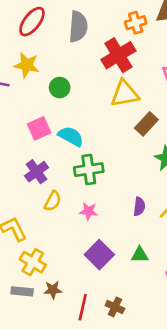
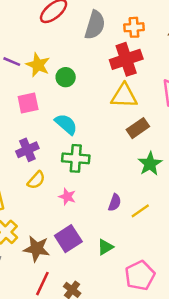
orange cross: (136, 23) -> (134, 27), moved
yellow star: (27, 65) -> (38, 65), moved
pink square: (39, 128) -> (28, 103), moved
green triangle: (140, 255) -> (105, 247), turned -42
brown star: (53, 290) -> (37, 249), moved, size x1.5

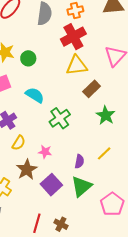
green cross: (76, 158) -> (60, 118), moved, turned -30
purple semicircle: (115, 203) -> (79, 161), moved
green triangle: (105, 247) -> (81, 186), size x1.6
brown star: (37, 249) -> (27, 170), moved, turned -30

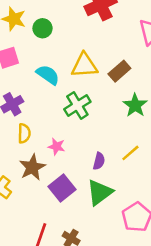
yellow triangle: (77, 65) -> (84, 65), moved
yellow semicircle: (19, 143) -> (24, 133), turned -35

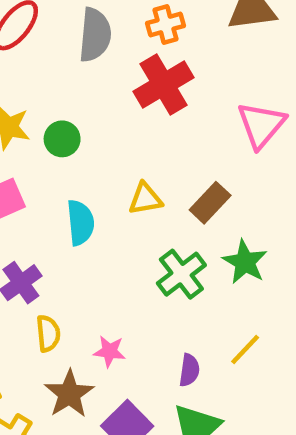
yellow triangle: (84, 65) -> (145, 199), size x0.7
cyan semicircle: (48, 75) -> (80, 223), turned 55
green cross: (77, 105) -> (181, 274), moved

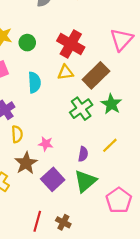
red cross: (164, 85) -> (71, 44), moved, turned -32
brown rectangle: (210, 203) -> (96, 75), size x1.4

